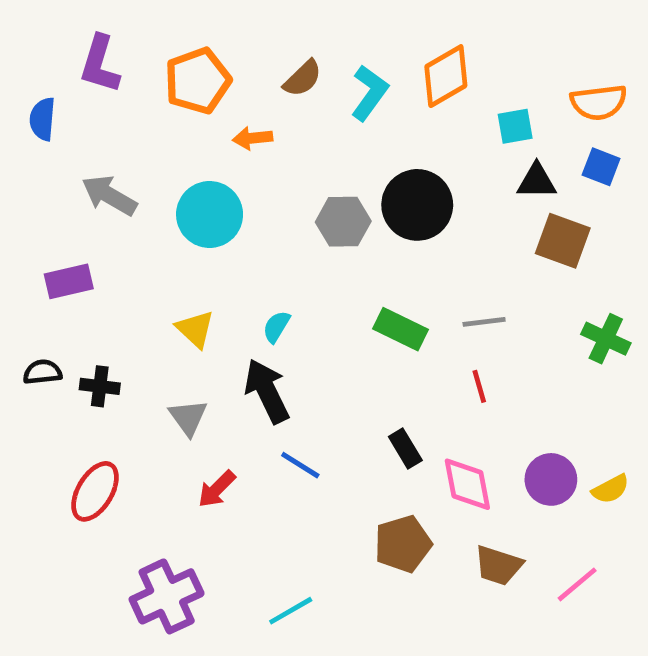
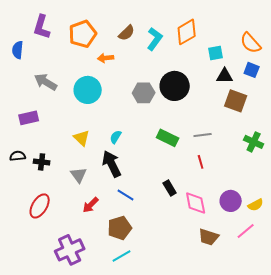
orange semicircle: (599, 102) -> (251, 43), turned 55
brown pentagon: (403, 544) -> (120, 228), moved
pink line: (577, 584) -> (246, 231), moved

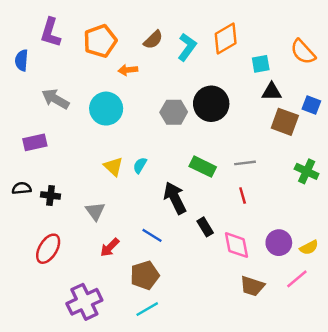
blue square: (252, 70) -> (311, 105), moved
yellow triangle: (82, 138) -> (113, 167), moved
black arrow: (112, 164) -> (175, 198), moved

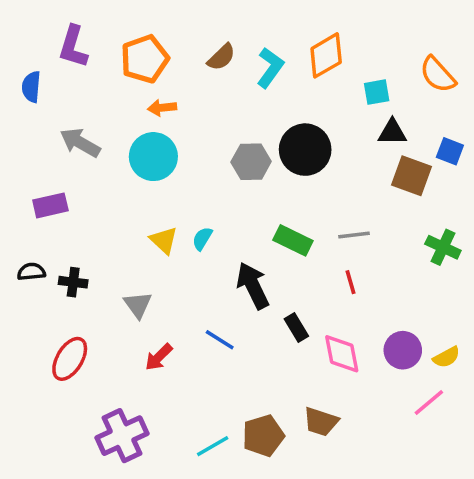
orange arrow: (128, 70) -> (162, 108), moved
brown pentagon: (145, 275) -> (263, 436), moved
brown trapezoid: (252, 286) -> (321, 422), moved

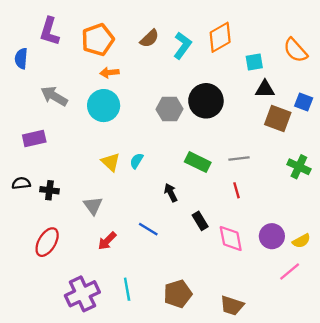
black arrow: (253, 286) -> (171, 193), size x0.6
brown trapezoid: (321, 422) -> (232, 306), moved
cyan line: (213, 446) -> (127, 289), moved, turned -70

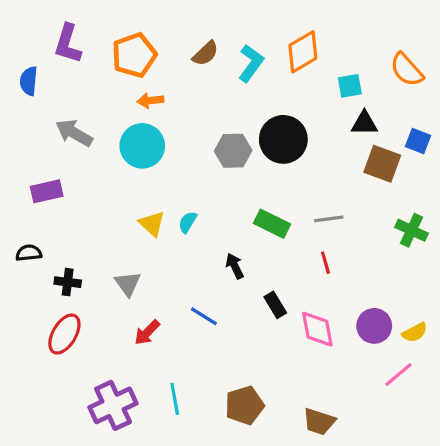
black cross: (49, 190) -> (68, 282), moved

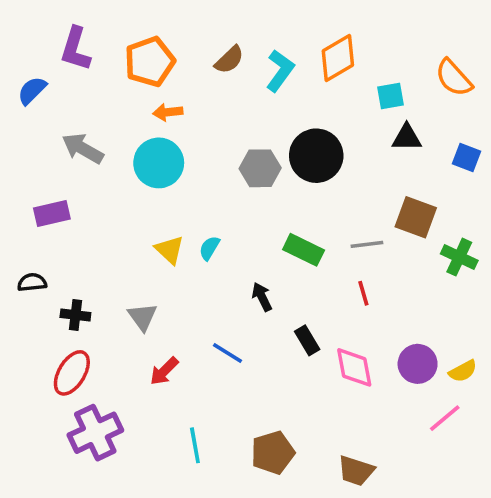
blue semicircle: (29, 81) -> (32, 91), turned 40
brown square: (382, 164) -> (416, 217), moved
purple cross: (113, 405) -> (95, 433), moved

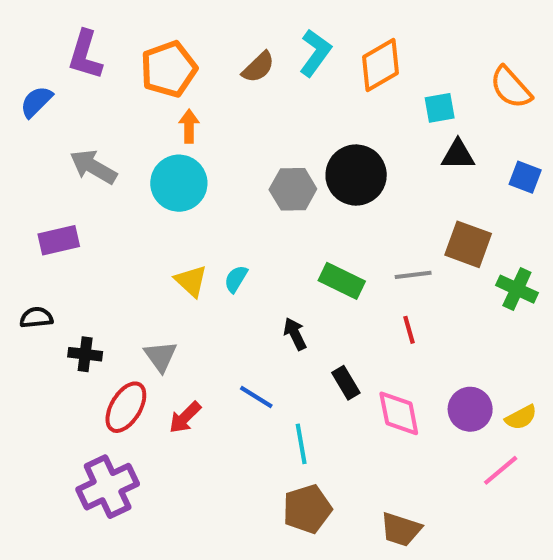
cyan L-shape: (280, 71) -> (315, 53), moved
orange arrow: (168, 112) -> (189, 126), turned 96
red ellipse: (72, 373) -> (126, 407), moved
cyan line: (195, 445) -> (301, 444), moved

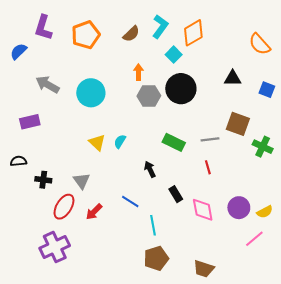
cyan square: (440, 108) -> (174, 55), moved, turned -35
orange arrow: (189, 126) -> (138, 72), moved

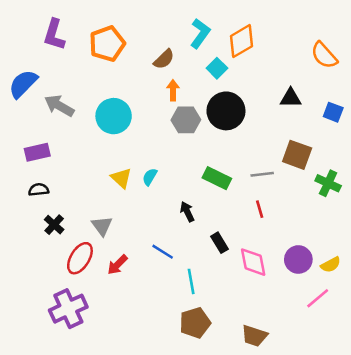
brown semicircle: (131, 34) -> (164, 59), moved
blue semicircle: (18, 51) -> (23, 84), moved, size x1.4
black semicircle: (18, 161) -> (39, 190), moved
black cross: (43, 180) -> (54, 225), turned 35

